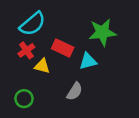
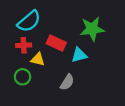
red cross: (26, 50) -> (24, 45), turned 32
green circle: (24, 99) -> (23, 77), moved

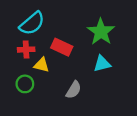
green star: (92, 29) -> (101, 32), turned -30
cyan triangle: (79, 55) -> (102, 64), moved

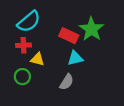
red rectangle: (62, 47) -> (69, 36), moved
cyan triangle: (102, 64) -> (75, 58), moved

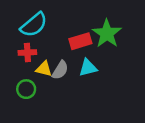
red rectangle: (69, 36) -> (80, 41), turned -42
gray semicircle: (67, 82) -> (60, 70), moved

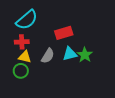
green star: (107, 34) -> (85, 55), moved, size x0.7
yellow triangle: (44, 69) -> (25, 57), moved

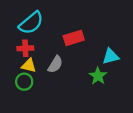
cyan triangle: (70, 54) -> (111, 56), moved
green star: (85, 55) -> (98, 76), moved

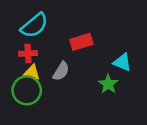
cyan triangle: (111, 56) -> (122, 62), turned 36
green circle: (24, 82) -> (27, 90), size x1.5

